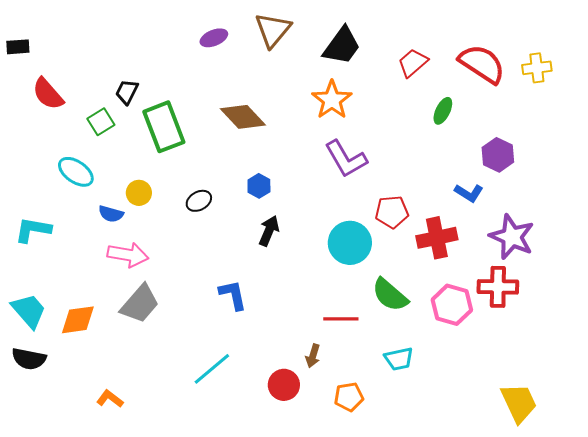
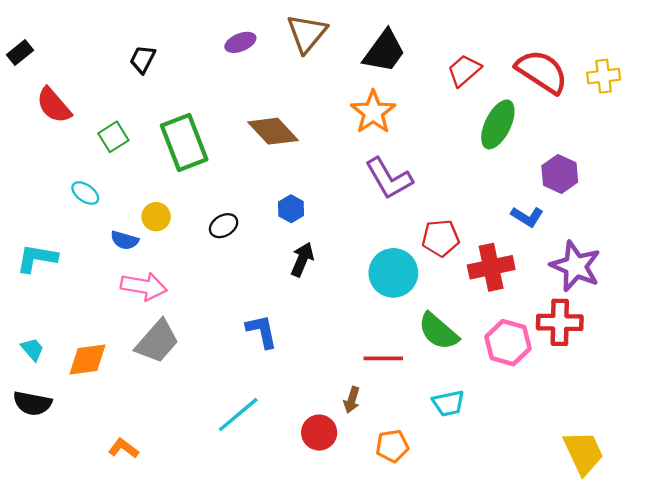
black rectangle: (18, 47) -> (20, 52), turned -35
black trapezoid: (127, 92) -> (143, 59), moved
green ellipse: (443, 111) -> (498, 124), size x1.6
cyan ellipse: (76, 172) -> (85, 193), size x0.7
cyan trapezoid: (29, 311) -> (32, 349), size x0.6

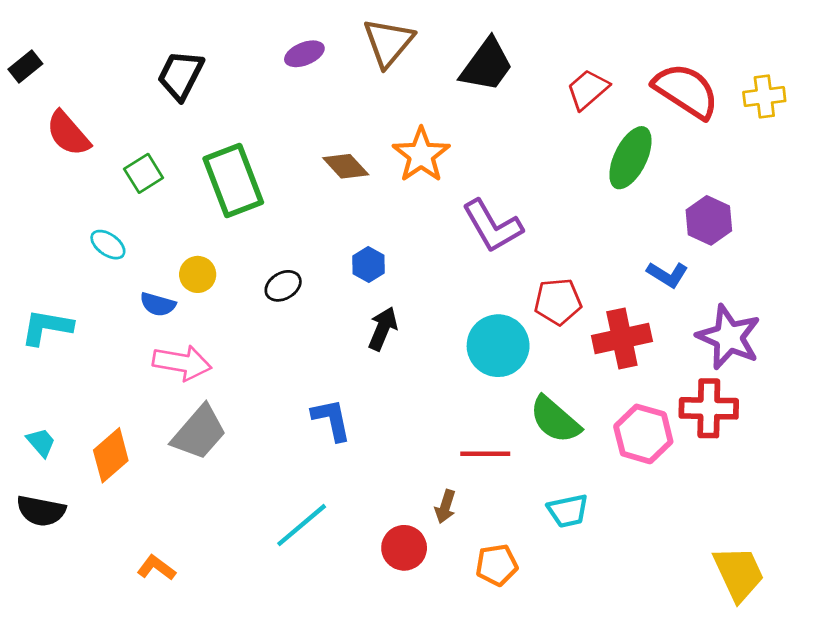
black trapezoid: (143, 59) -> (181, 75), size x1.4
orange star: (373, 112) -> (421, 155), moved
brown diamond: (273, 131) -> (346, 166), size x0.7
orange diamond: (87, 359) -> (111, 455), turned -33

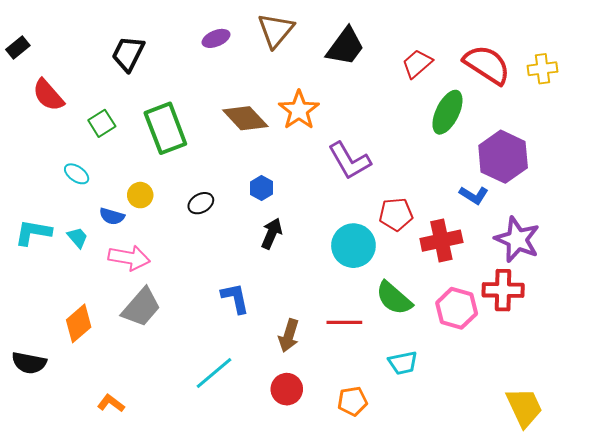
brown diamond: (346, 166) -> (245, 118), size x1.4
purple hexagon: (709, 220) -> (503, 157), size x1.5
cyan trapezoid: (41, 442) -> (78, 238), moved
brown arrow: (445, 507) -> (289, 336), moved, size x1.4

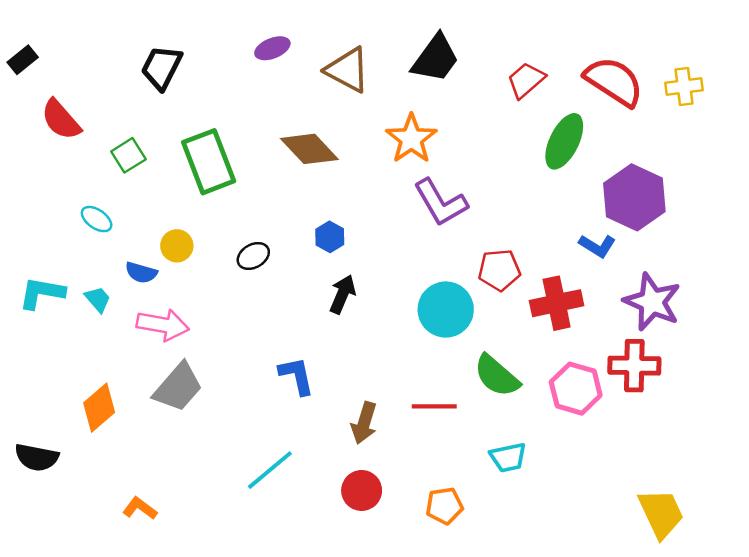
brown triangle: (276, 30) -> (348, 70), moved, turned -42
orange star: (299, 110) -> (411, 139), moved

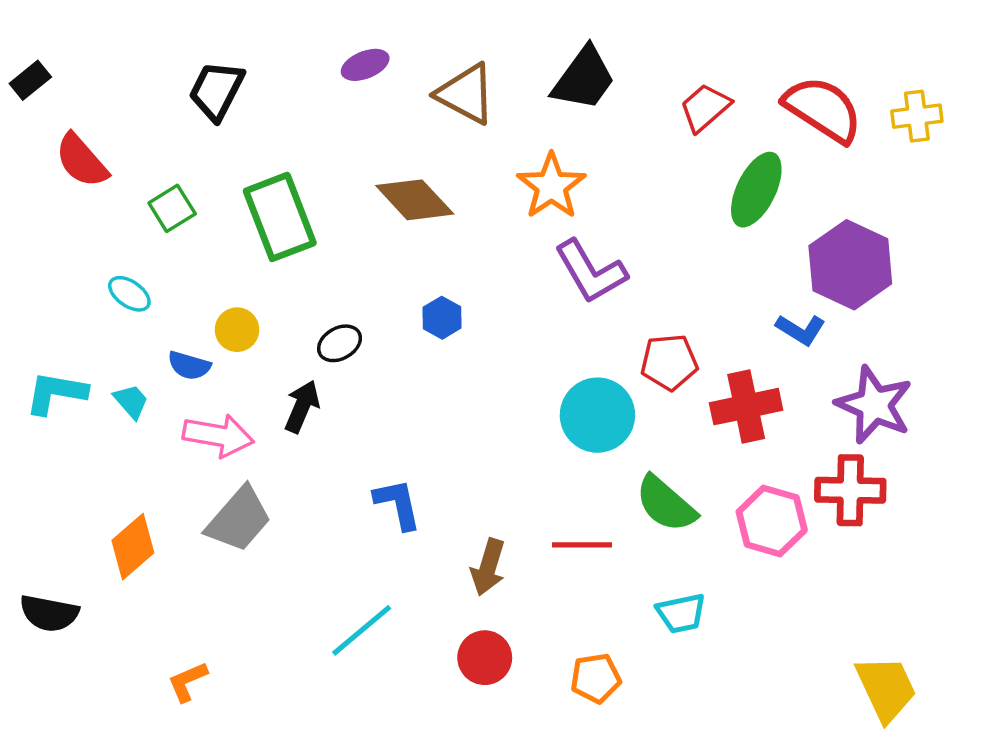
black arrow: (342, 294) -> (302, 407), moved
orange L-shape: (140, 508) -> (187, 682), turned -60

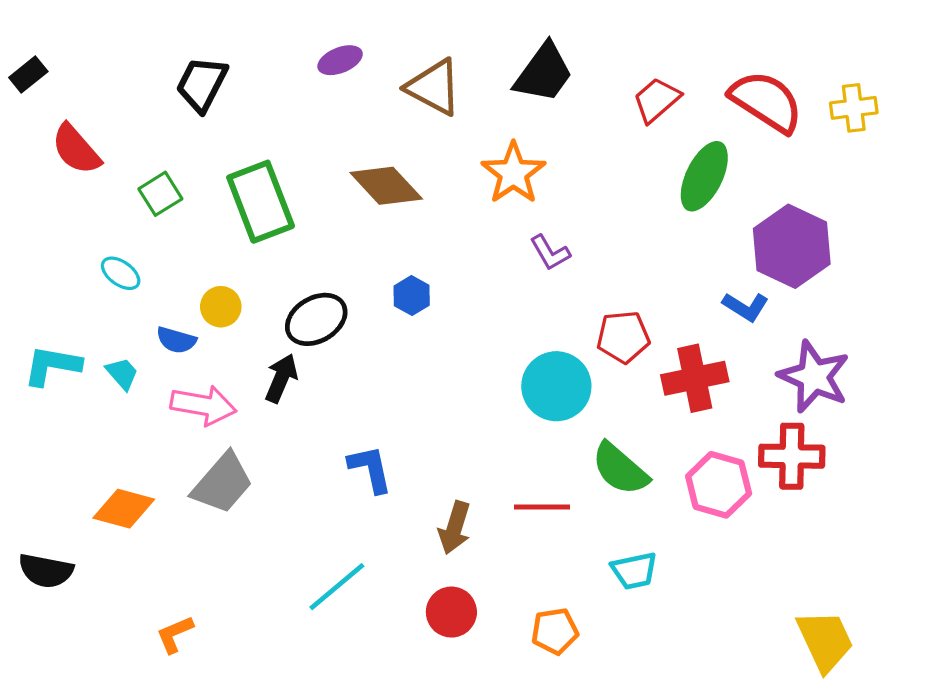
purple L-shape: (591, 272) -> (550, 253), size x0.6
black ellipse: (340, 343) -> (316, 319), size x1.5
orange diamond: (133, 547) -> (124, 509), turned 56

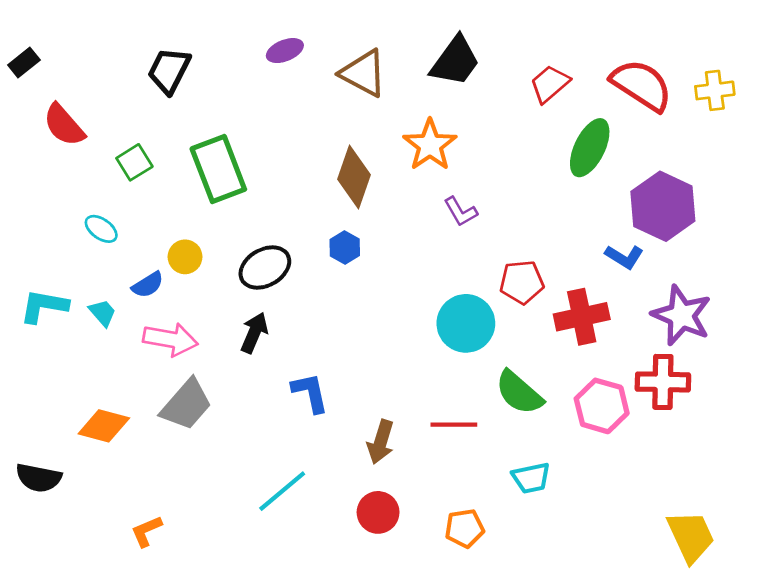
brown diamond: (386, 186) -> (354, 177), moved, turned 62
blue semicircle: (176, 340) -> (148, 285), turned -48
black arrow: (281, 378) -> (254, 333), moved

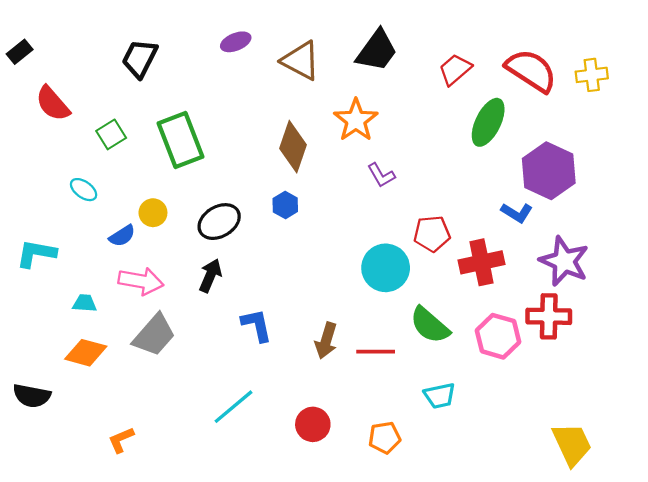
cyan trapezoid: (102, 313) -> (85, 303), moved, turned -45
brown arrow: (381, 442) -> (326, 341), moved

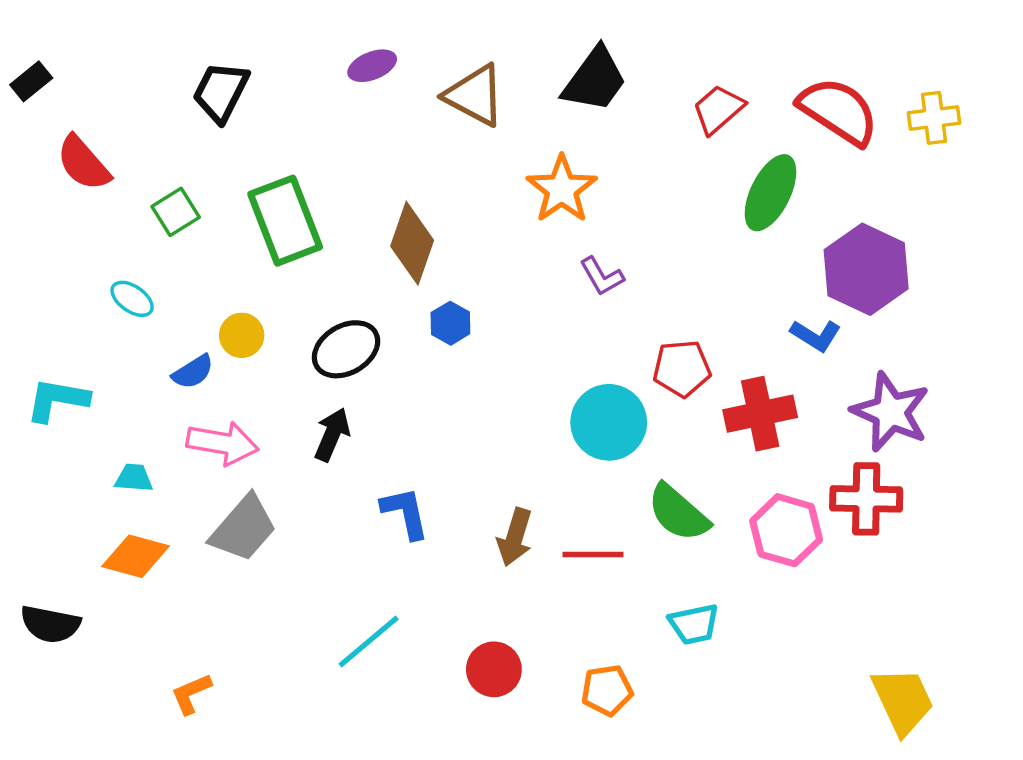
brown diamond: (293, 147) -> (412, 243), moved

